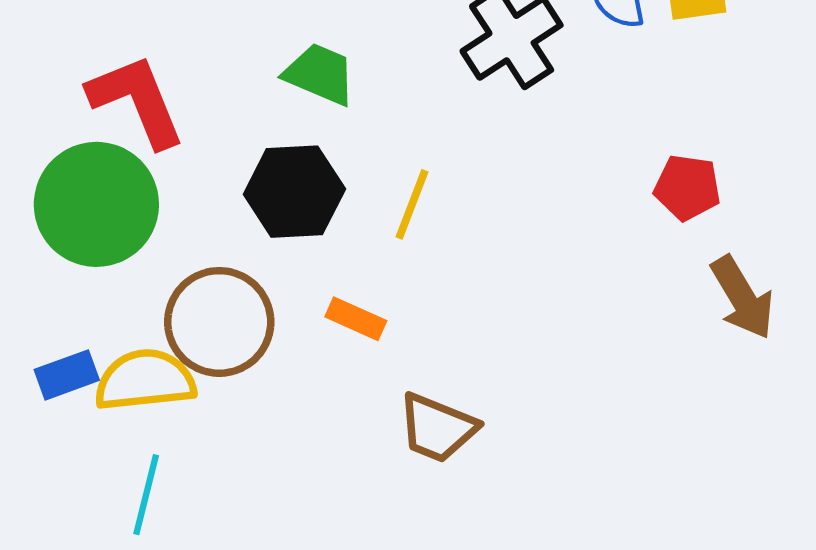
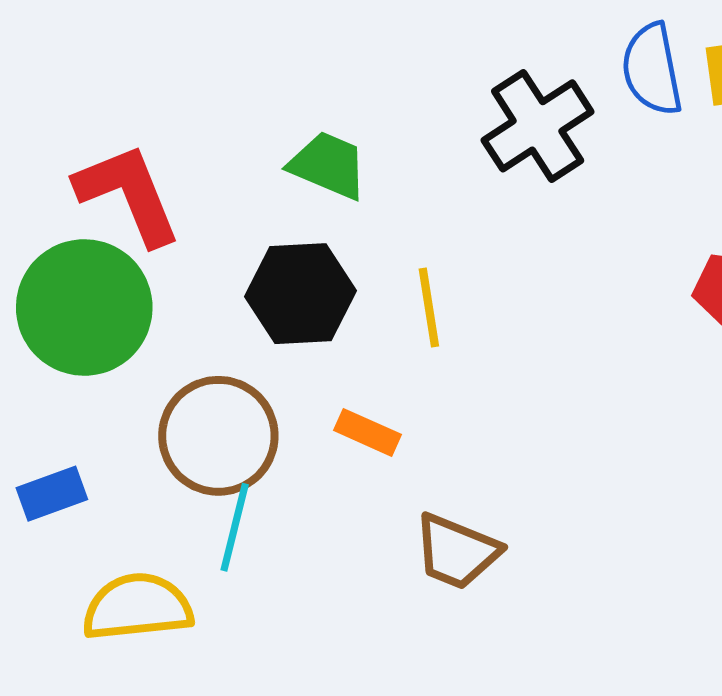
yellow line: (412, 204) -> (429, 307), turned -30
yellow semicircle: (145, 380) -> (137, 607), moved
cyan line: (146, 495) -> (235, 527), moved

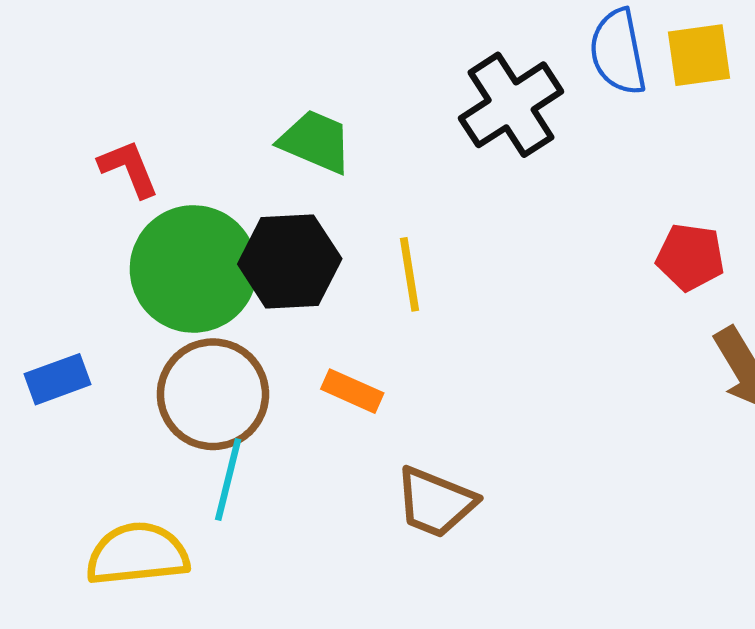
red L-shape: (128, 194) -> (129, 169), size x0.6
green circle: (84, 307) -> (194, 269), moved
blue rectangle: (52, 494) -> (57, 379), moved

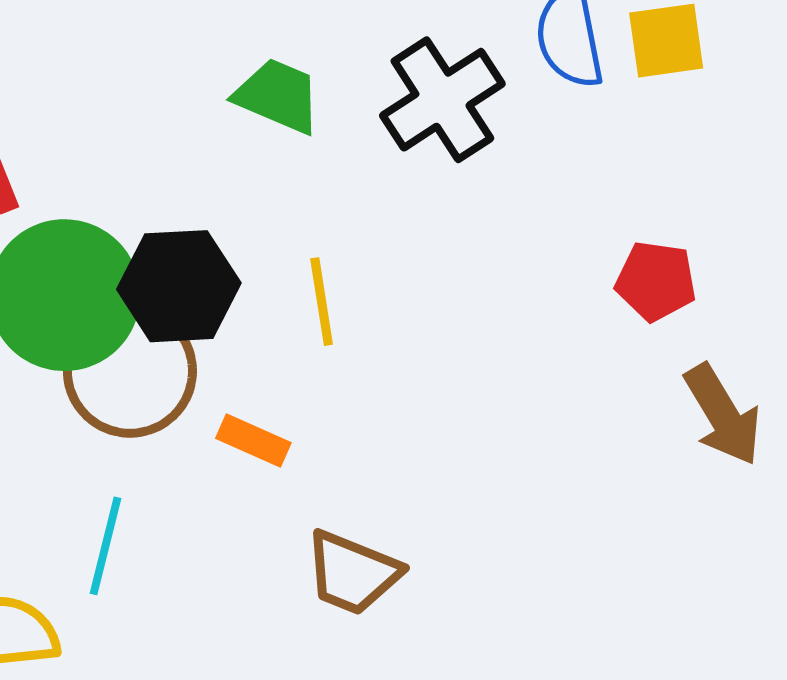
green trapezoid: (316, 142) -> (278, 96), moved
brown circle: (213, 394) -> (130, 371), moved

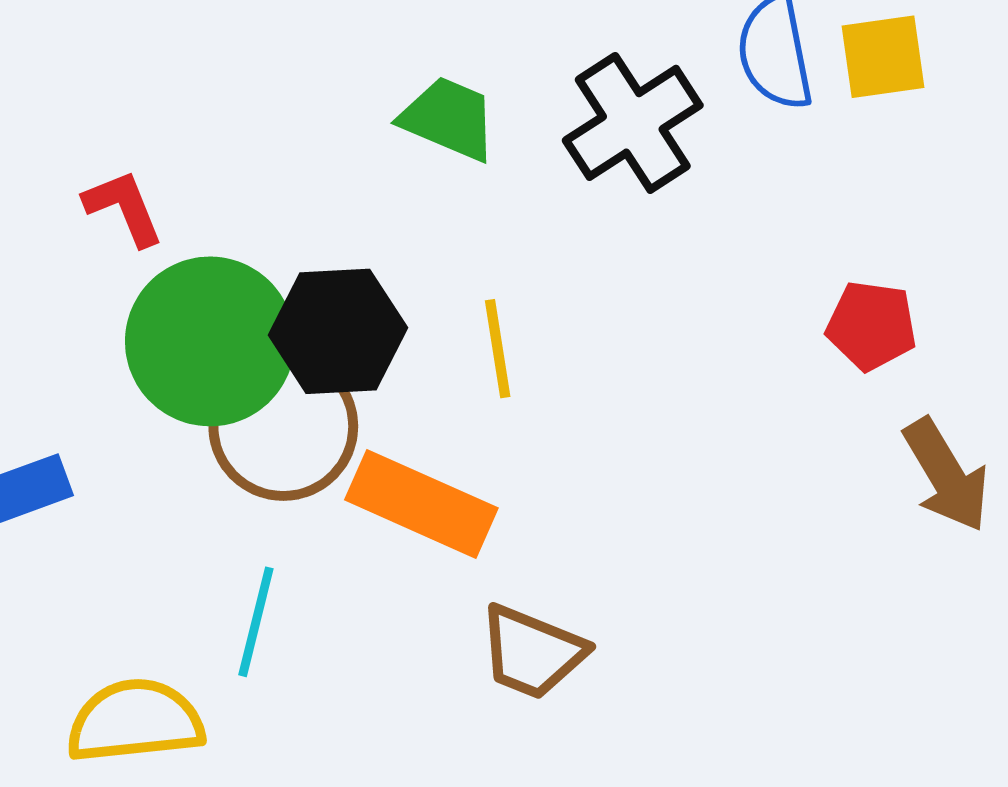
orange rectangle: (253, 440) -> (421, 504), size x1.8

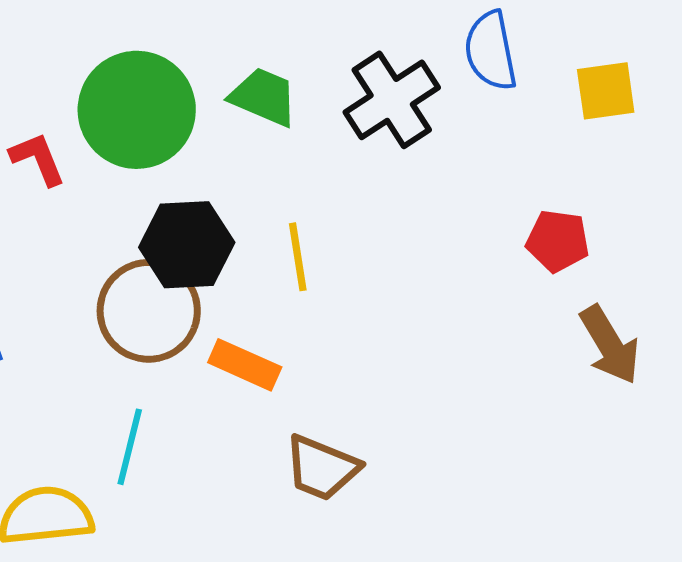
yellow square: (883, 57) -> (606, 91), moved
green circle: (210, 341) -> (137, 110), moved
orange rectangle: (421, 504) -> (245, 365), size x0.7

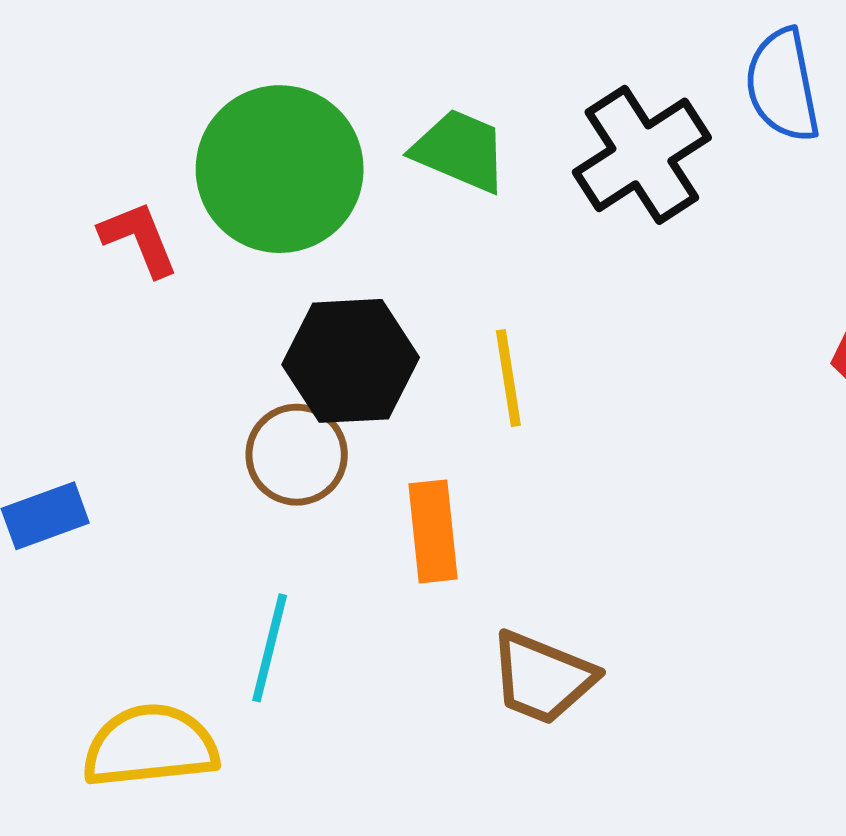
brown circle: (149, 311) -> (297, 455), size x0.7
orange rectangle: (245, 365) -> (433, 531), turned 60

